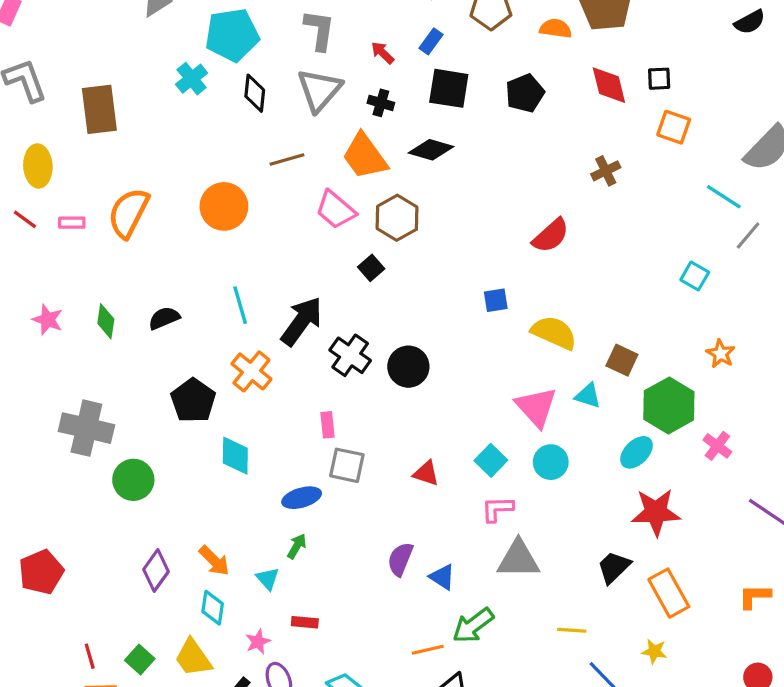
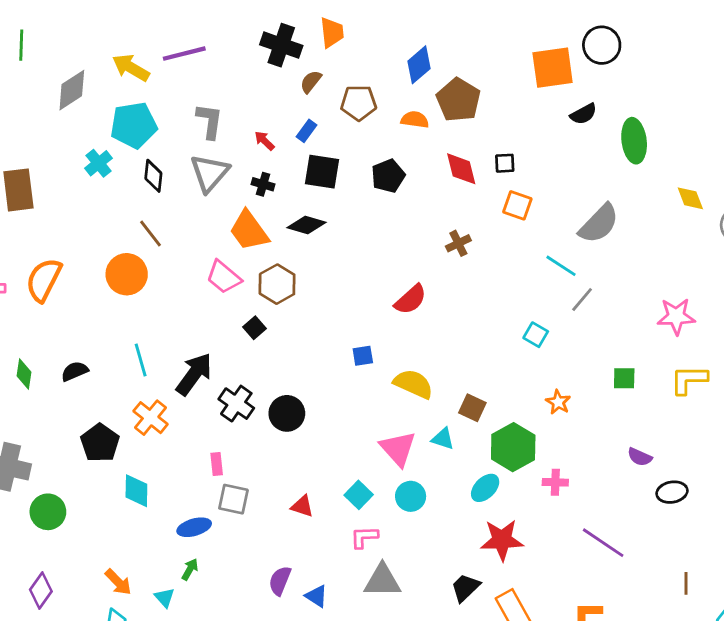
brown line: (287, 160) -> (151, 233), moved, turned 68
pink cross: (717, 446) -> (555, 482), turned -35
purple diamond: (156, 570) -> (41, 590), moved

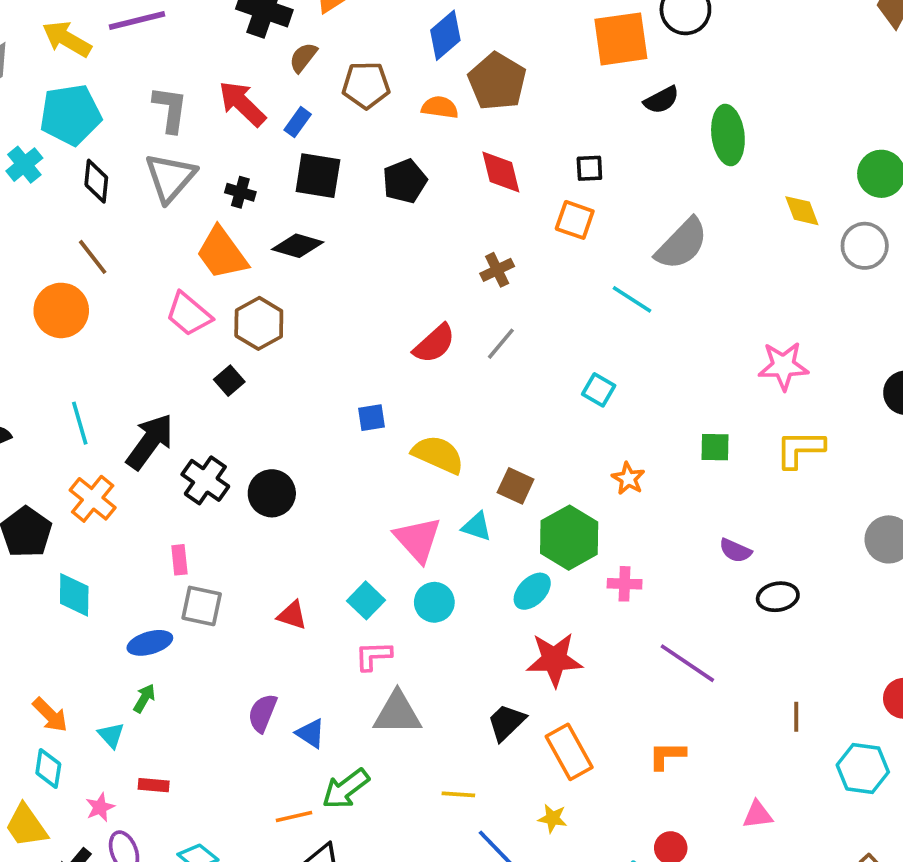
red arrow: (264, 141) -> (242, 104), moved, size x1.8
black square: (505, 163) -> (589, 168), moved
gray line: (582, 300) -> (501, 344), moved

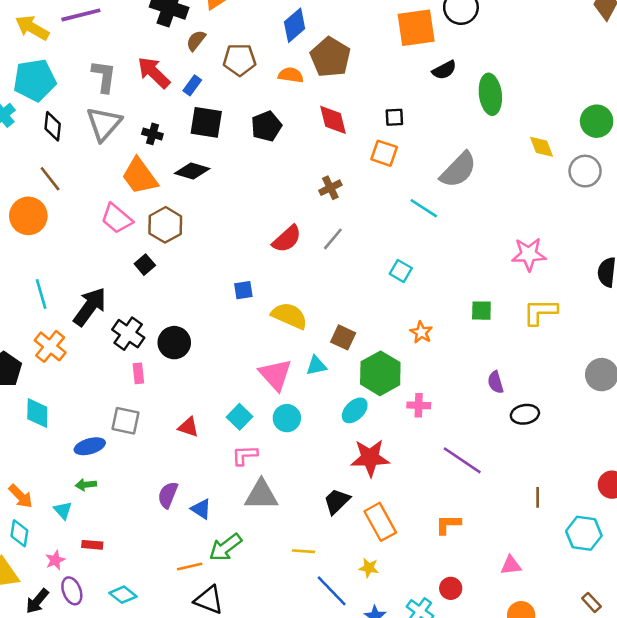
cyan triangle: (477, 527) -> (316, 366), turned -30
purple semicircle: (735, 551) -> (495, 382), turned 50
pink rectangle: (179, 560) -> (138, 373), moved
green arrow: (144, 698) -> (86, 485), turned -126

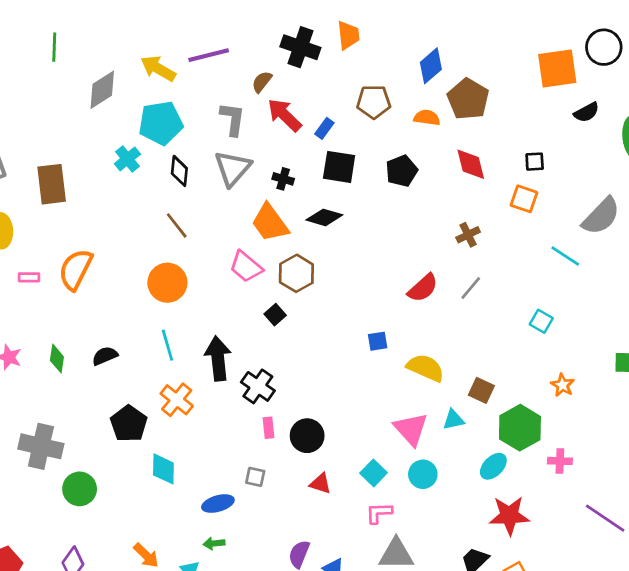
brown semicircle: (196, 41) -> (262, 82), moved
orange circle: (28, 216) -> (167, 283), moved
black arrow: (90, 307) -> (218, 359), turned -42
black circle: (174, 343) -> (307, 436), moved
gray square: (126, 421) -> (255, 477), size x0.7

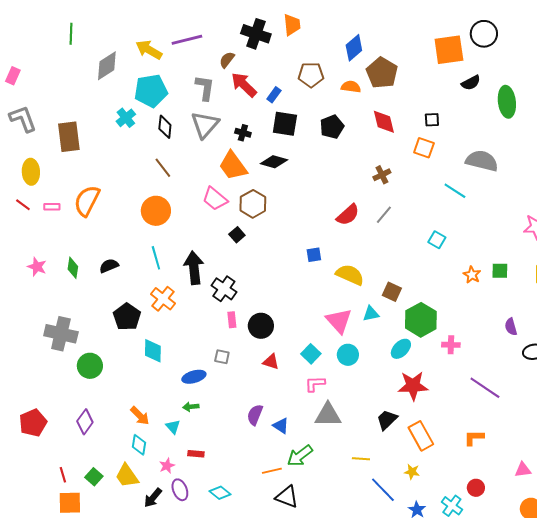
gray semicircle: (601, 216) -> (482, 161), turned -120
orange star: (563, 385) -> (472, 275), moved

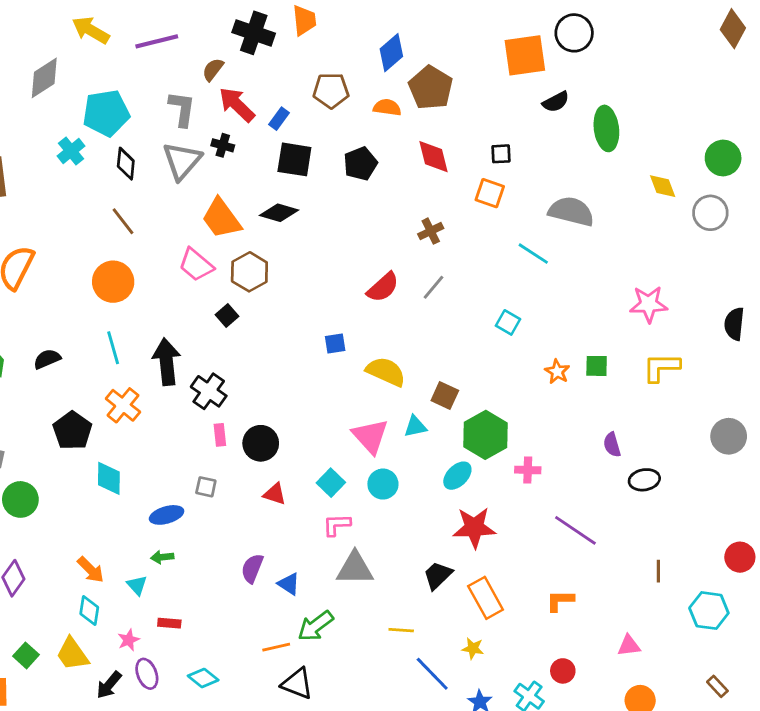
yellow arrow: (149, 50) -> (91, 30), moved
black cross: (243, 133) -> (223, 145), moved

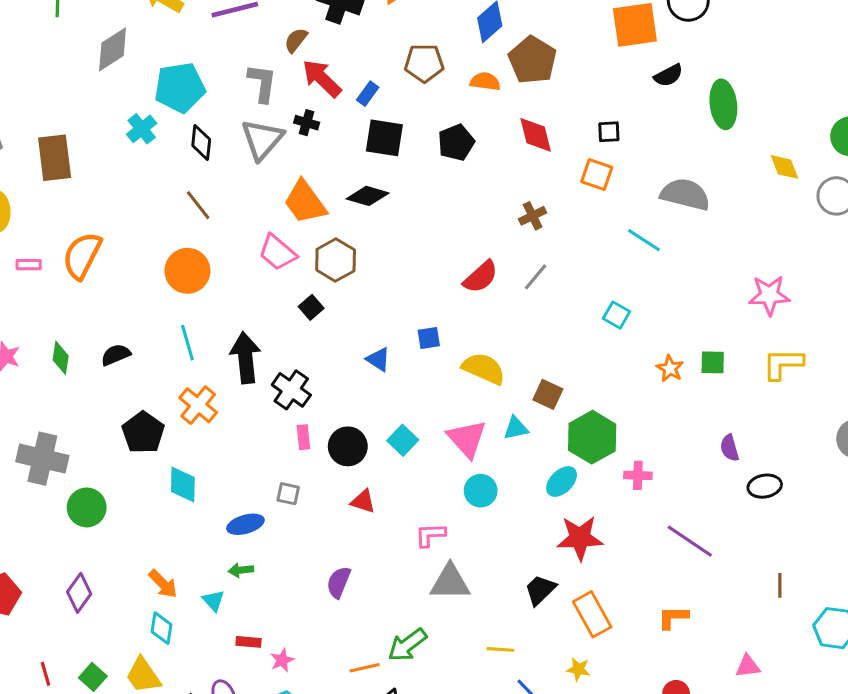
cyan square: (331, 483) -> (403, 440), moved
blue triangle: (289, 584) -> (378, 359), moved
pink star: (129, 640) -> (282, 660), moved

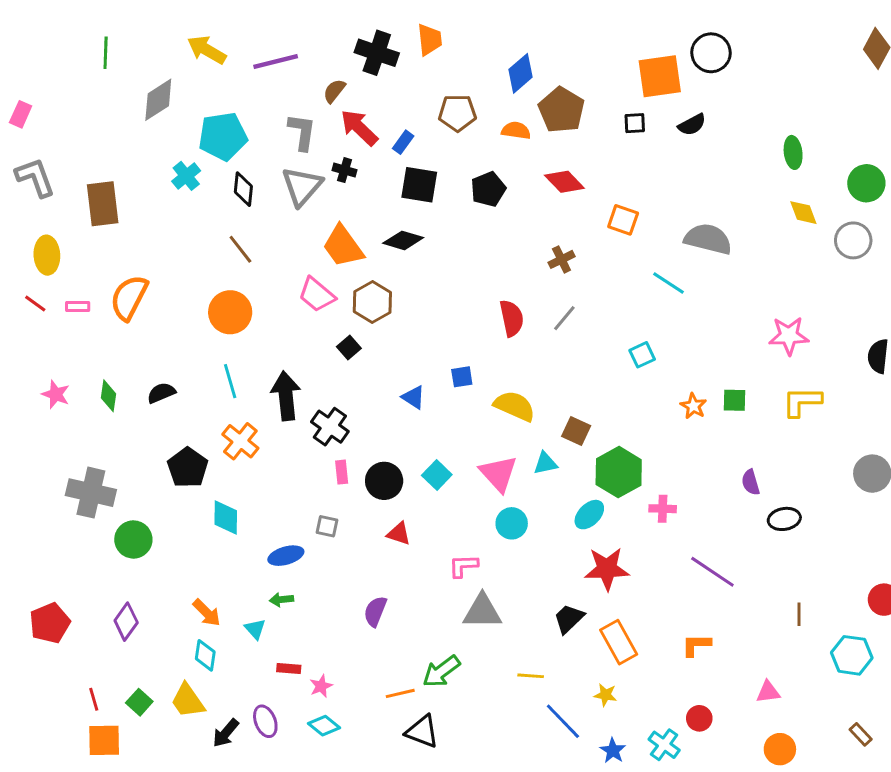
green ellipse: (723, 104) -> (793, 152), moved, size x0.7
black square: (609, 132) -> (635, 123), moved
red diamond: (536, 135) -> (564, 182), turned -30
red semicircle: (481, 277) -> (512, 318), turned -60
cyan square: (617, 315) -> (642, 355), turned 35

